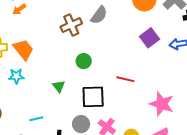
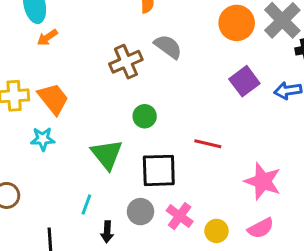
gray semicircle: (99, 15) -> (168, 47), turned -90
green triangle: (59, 86) -> (107, 154), size x1.6
cyan line: (36, 119) -> (86, 204), moved, turned -56

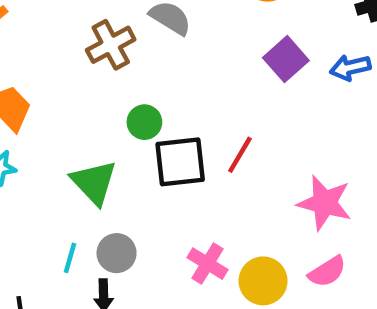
red line: (208, 144) -> (240, 155), turned -68
black square: (159, 170) -> (180, 162), moved
gray circle: (140, 212) -> (117, 253), moved
yellow circle: (216, 231) -> (263, 281), size x1.4

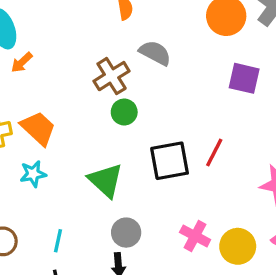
purple square: (286, 59) -> (244, 78), turned -32
green circle: (144, 122) -> (124, 112), moved
cyan line: (70, 258) -> (58, 241), moved

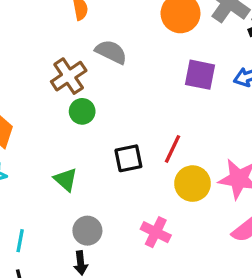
black square: (170, 161) -> (128, 158), size x0.7
green triangle: (106, 180) -> (66, 180), size x0.7
yellow circle: (238, 246) -> (193, 184), moved

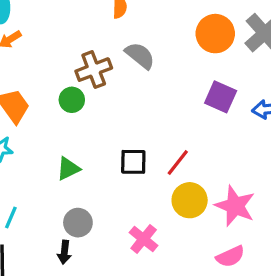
green circle: (82, 111) -> (72, 100), moved
green triangle: (66, 180) -> (68, 169), turned 40

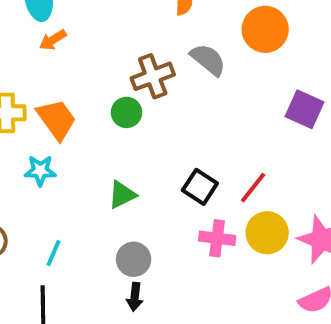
orange circle: (215, 34) -> (265, 29), moved
black square: (133, 162) -> (200, 187), turned 32
pink cross: (144, 239) -> (217, 238), moved, turned -32
black arrow: (64, 252) -> (135, 297), moved

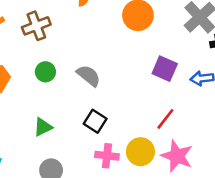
gray semicircle: (208, 60) -> (89, 76), moved
brown cross: (153, 76) -> (36, 26), moved
red line: (253, 188) -> (165, 119), moved

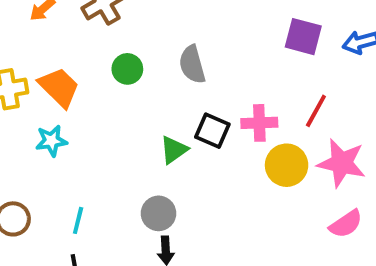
gray semicircle: (89, 76) -> (192, 64), turned -135
green triangle: (43, 127) -> (174, 150), moved
pink cross: (107, 156) -> (259, 123), moved

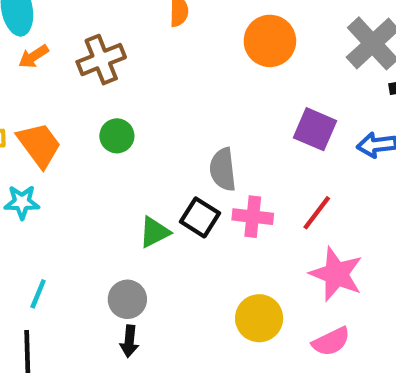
gray semicircle: (192, 64) -> (223, 169), moved
yellow circle: (287, 165) -> (259, 318), moved

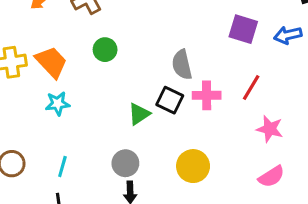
cyan star: (22, 202) -> (58, 104), moved
pink star: (336, 274) -> (270, 129), size x0.7
yellow circle: (259, 318) -> (193, 166), moved

